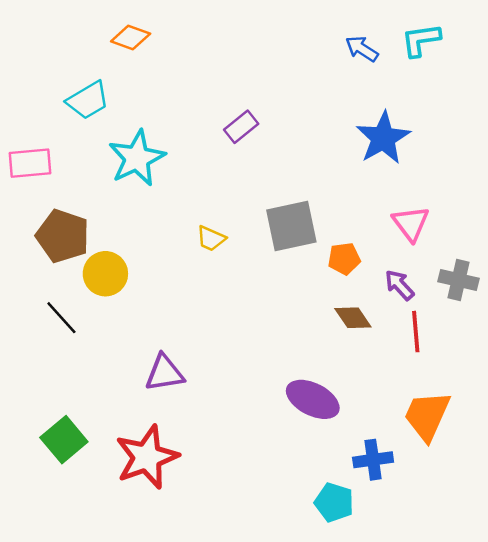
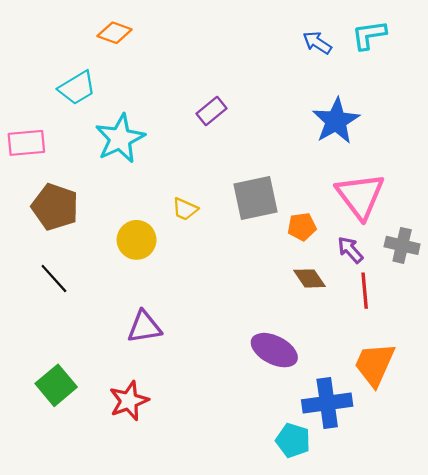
pink triangle: (411, 223) -> (360, 196), size x1.5
yellow circle: (105, 274) -> (137, 240), moved
red star: (147, 457) -> (129, 401), size x0.7
blue cross: (373, 460) -> (327, 403), size x1.4

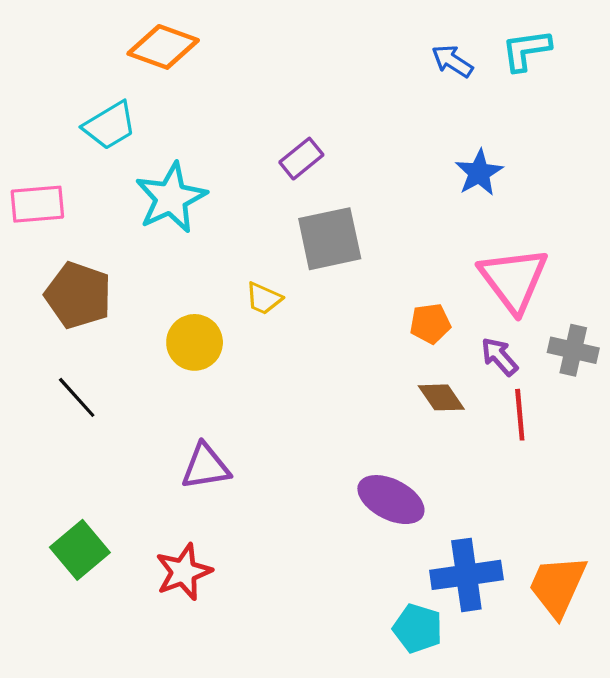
orange diamond: (115, 33) -> (163, 47), size x1.4
blue star: (336, 121) -> (479, 173), size x0.7
gray square: (256, 198) -> (330, 239), moved
orange trapezoid: (375, 364) -> (558, 586), moved

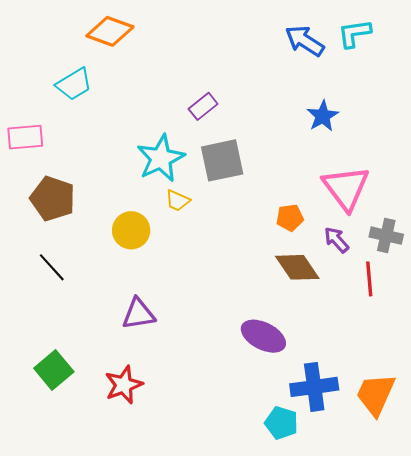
blue arrow: (452, 61) -> (305, 41), size x1.4
cyan star: (171, 198) -> (161, 158), moved
brown diamond: (441, 397) -> (297, 267), size x1.4
red line: (520, 415) -> (369, 279), moved

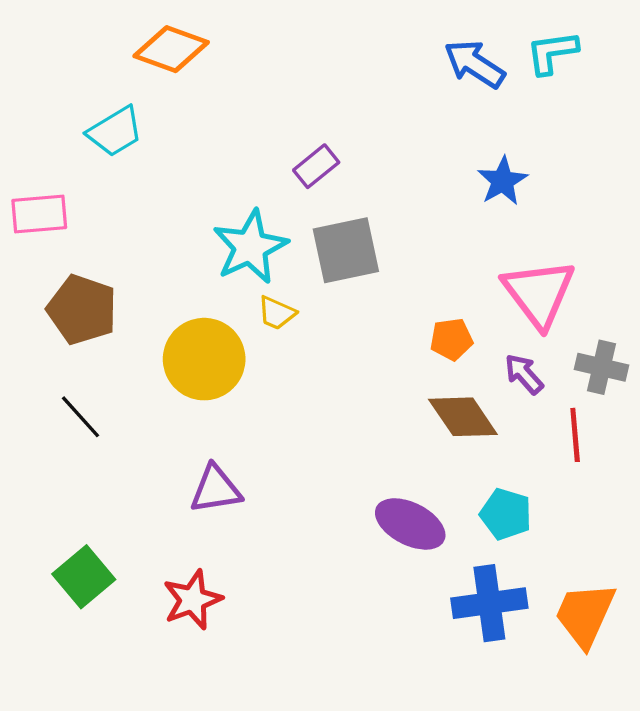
yellow circle: (131, 230) -> (204, 359), size x1.4
cyan pentagon: (281, 423) -> (506, 514), moved

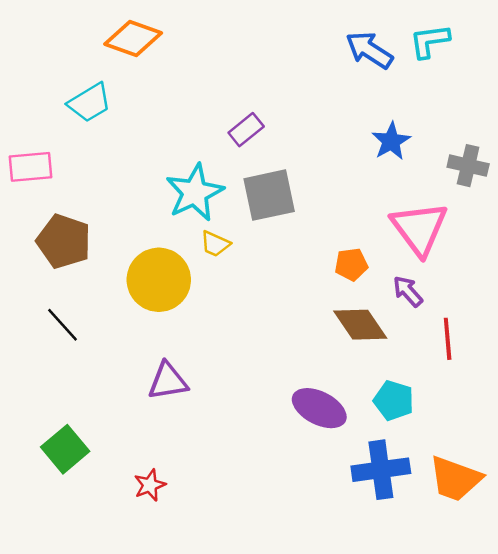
gray cross: (601, 367) -> (468, 166), moved
red star: (193, 600) -> (150, 485), moved, size x0.7
orange trapezoid: (585, 615) -> (455, 479), turned -94

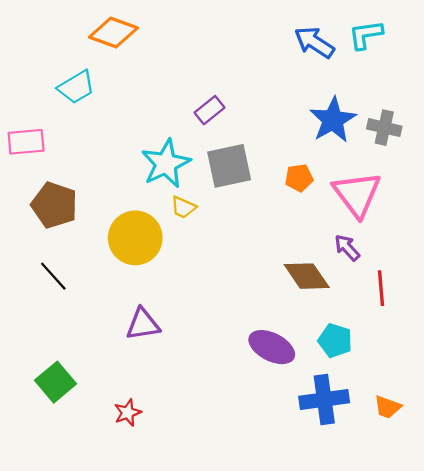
blue star: (391, 141) -> (333, 120), size x1.4
gray cross: (468, 166) -> (384, 128), moved
orange pentagon: (351, 264) -> (299, 178), moved
orange trapezoid: (455, 479) -> (388, 407), size x0.6

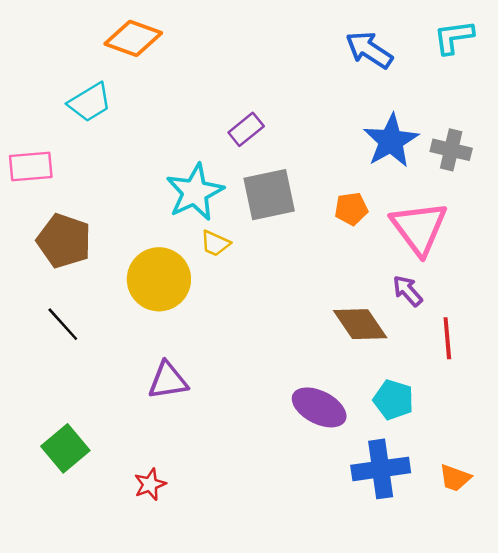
cyan L-shape: (366, 35) -> (454, 37), moved

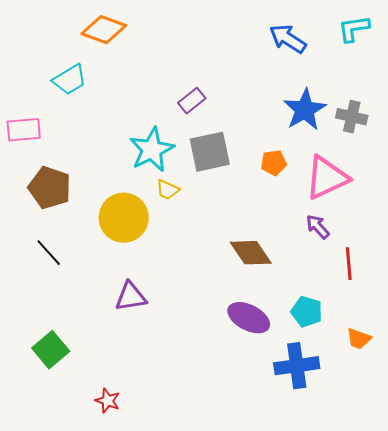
pink triangle: (419, 228) -> (327, 178), turned 42
brown diamond: (360, 324) -> (251, 253), moved
orange trapezoid: (455, 478) -> (359, 339), moved
red star: (150, 484) -> (108, 401), moved, turned -30

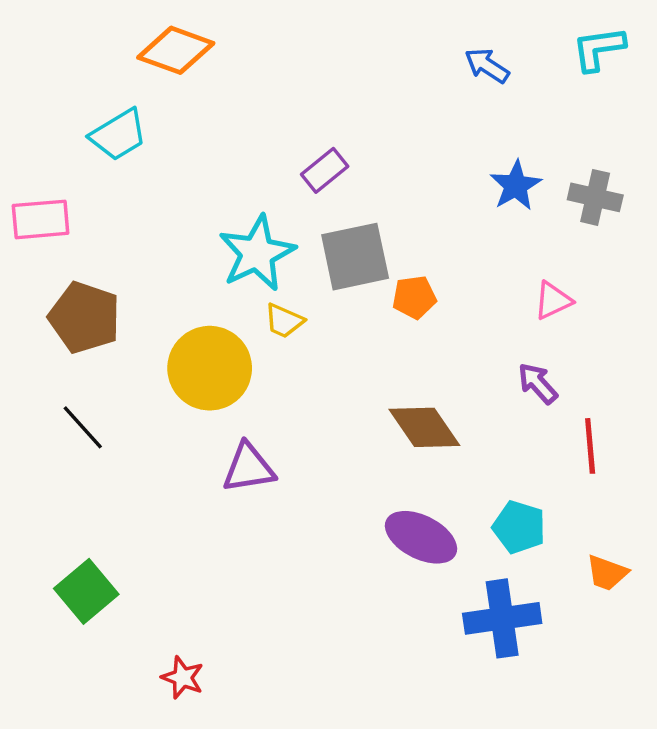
blue arrow: (288, 39) -> (487, 66), size x0.7
blue star: (305, 110) -> (516, 186), size x0.7
orange pentagon: (274, 163) -> (414, 297), moved
pink triangle: (327, 178) -> (553, 301), size x0.5
purple triangle: (131, 297) -> (249, 468), moved

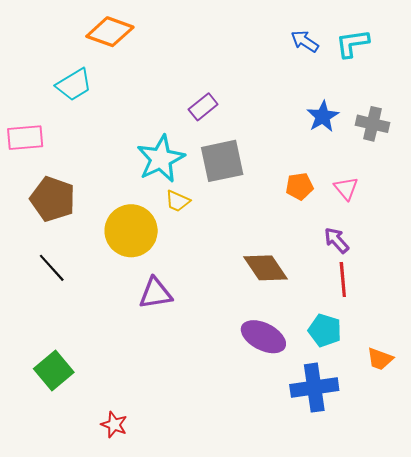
cyan L-shape: (599, 49) -> (352, 43), moved
orange pentagon: (414, 297) -> (299, 186), moved
pink triangle: (553, 301) -> (346, 188), turned -45
red line: (590, 446) -> (343, 280), moved

